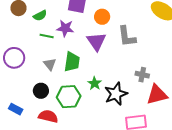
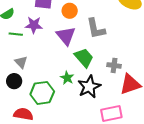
green trapezoid: (72, 62) -> (84, 58), moved, turned -45
black circle: (41, 91) -> (14, 81), moved

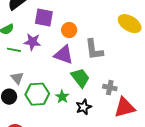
purple triangle: (66, 36) -> (64, 55), turned -35
black star: (89, 87) -> (84, 107), size x0.7
green hexagon: (42, 93) -> (37, 94), moved

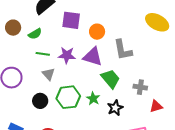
purple star: (32, 42) -> (67, 55), moved
gray triangle: (17, 78) -> (48, 74), moved
red triangle: (125, 107) -> (156, 106), size x0.6

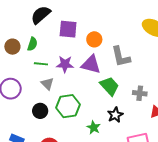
brown circle: (13, 28) -> (12, 47), moved
green semicircle: (35, 34) -> (32, 44), turned -40
green star: (93, 99) -> (94, 127), moved

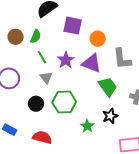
green line: (41, 64) -> (42, 57), turned 48
purple star: (65, 64) -> (66, 60), turned 30

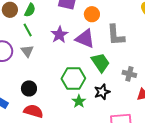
green line: (42, 57) -> (28, 30), moved
gray triangle: (46, 78) -> (27, 51), moved
green hexagon: (64, 102) -> (73, 79), moved
black circle: (36, 104) -> (29, 88), moved

